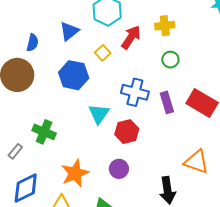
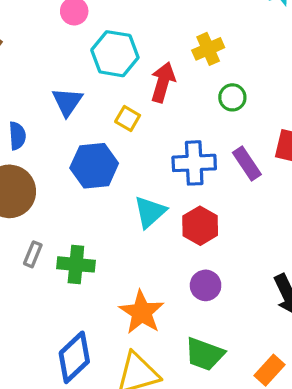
cyan triangle: (99, 114) -> (150, 212), turned 30
gray rectangle: (15, 151) -> (33, 254), moved

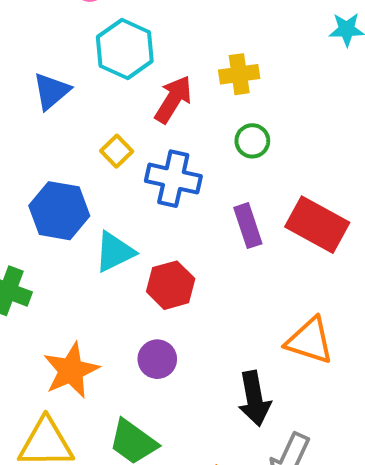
yellow square: (128, 119) -> (117, 151), moved
blue cross: (194, 163) -> (173, 179), moved
blue hexagon: (94, 166) -> (59, 211), moved

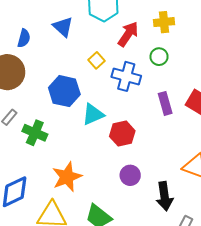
blue triangle: (51, 91) -> (63, 27), turned -40
green circle: (252, 141) -> (159, 57), moved
purple circle: (157, 359) -> (130, 175), moved

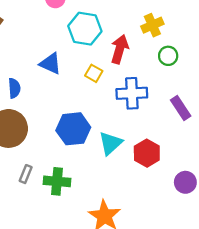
green circle: (159, 57) -> (168, 56), moved
yellow square: (97, 60) -> (94, 73), moved
purple circle: (130, 175) -> (185, 182), moved

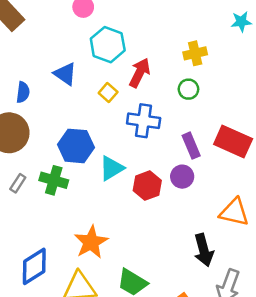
yellow cross: (152, 25) -> (195, 53), moved
green cross: (57, 181) -> (54, 180), moved
purple circle: (185, 182) -> (182, 177), moved

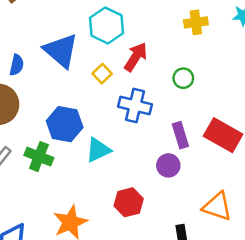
yellow cross: (195, 53) -> (196, 22), moved
blue triangle: (65, 74) -> (61, 51), size x1.5
red hexagon: (147, 186) -> (129, 202), moved

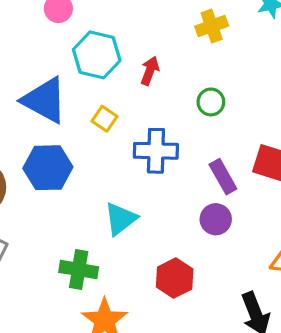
red arrow: (136, 57) -> (150, 71), moved, size x0.7
blue hexagon: (65, 124) -> (48, 168), moved
green cross: (39, 157) -> (79, 270), moved

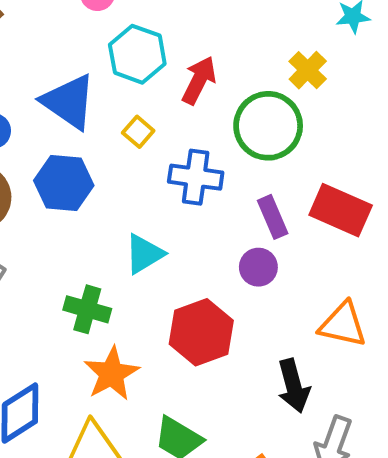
yellow cross: (212, 26) -> (308, 70), moved, turned -32
red arrow: (150, 71) -> (199, 80), size x1.4
green circle: (211, 102) -> (268, 126), size x2.0
red hexagon: (175, 278) -> (201, 332), size x1.4

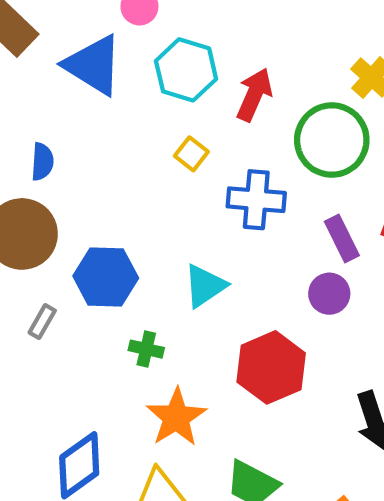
blue triangle: (69, 102) -> (93, 65), moved
blue hexagon: (64, 183) -> (106, 277), moved
green cross: (87, 309) -> (146, 349), size x0.7

